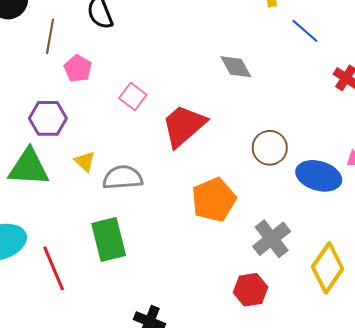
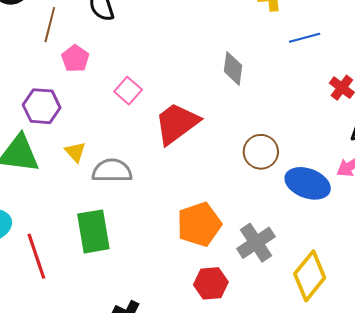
blue line: (305, 31) -> (305, 38), turned -60
gray diamond: (236, 67) -> (233, 68), turned 32
orange pentagon: (214, 200) -> (199, 224), moved
red hexagon: (251, 290) -> (211, 283), moved

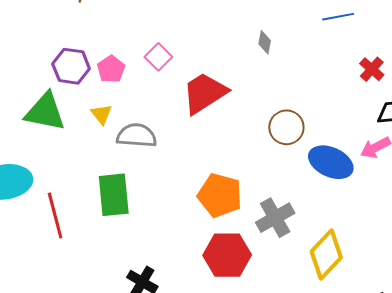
pink pentagon: (75, 59) -> (111, 69), moved
gray diamond: (233, 68) -> (265, 42), size x0.7
orange pentagon: (199, 224) -> (220, 195), turned 30
red hexagon: (211, 283) -> (227, 255), size x1.4

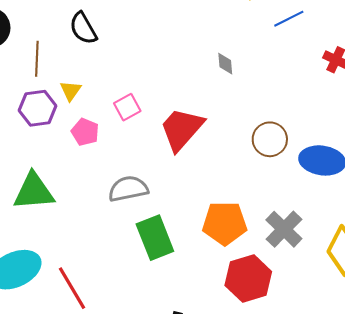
pink square: (158, 57) -> (127, 107), turned 32
purple hexagon: (71, 66) -> (38, 108), moved
yellow triangle: (101, 114) -> (70, 91), moved, turned 30
green rectangle: (114, 195) -> (155, 238), moved

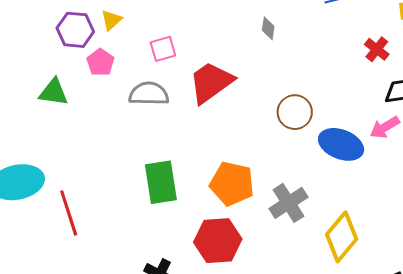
pink pentagon: (85, 132) -> (100, 62), moved
gray semicircle: (128, 189) -> (149, 94), moved
green triangle: (34, 191) -> (54, 92), moved, size x0.7
red hexagon: (248, 278) -> (218, 241), moved

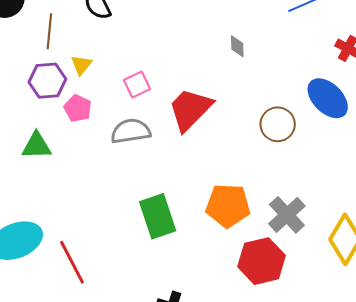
blue ellipse: (341, 144) -> (328, 98), moved, turned 33
red hexagon: (218, 241) -> (262, 261), moved

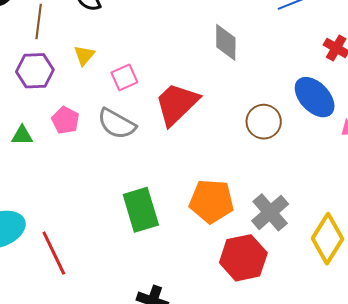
gray diamond: (237, 46) -> (226, 42), size x1.6
yellow triangle: (81, 65) -> (84, 55), moved
pink pentagon: (78, 108) -> (65, 120), moved
gray semicircle: (131, 131) -> (117, 124), turned -144
green triangle: (37, 146) -> (22, 135), size x0.7

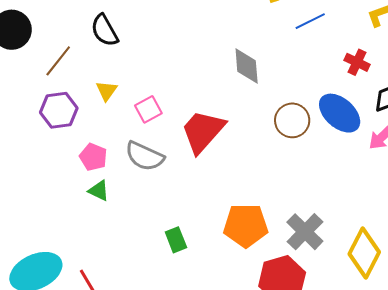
brown line: (39, 22) -> (58, 61), turned 36
brown circle: (264, 122) -> (292, 120), moved
green triangle: (22, 135) -> (99, 191), moved, turned 30
green rectangle: (141, 210) -> (176, 240), size x0.6

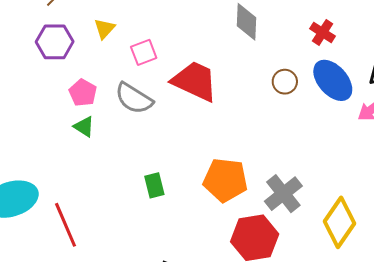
red cross: (357, 62) -> (323, 32), moved
brown circle: (292, 120) -> (285, 82), size x0.7
red trapezoid: (203, 131) -> (195, 81), turned 66

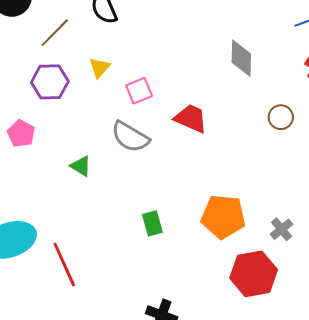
red trapezoid: (195, 81) -> (191, 118), size x0.7
pink pentagon: (83, 93) -> (21, 134), moved
gray cross: (283, 194) -> (282, 229), size x0.6

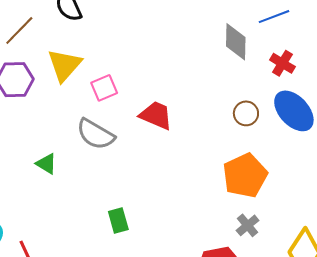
gray diamond: (241, 58) -> (236, 42), moved
yellow triangle: (100, 68) -> (64, 65), size x1.6
orange pentagon: (223, 217) -> (245, 176), moved, turned -30

